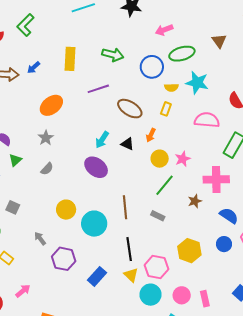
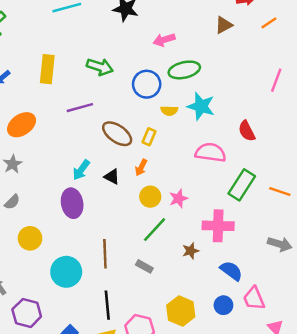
brown triangle: (219, 41) -> (224, 25), moved, turned 35
yellow rectangle: (166, 109) -> (149, 137), moved
purple ellipse: (96, 167) -> (72, 203), turned 40
yellow circle: (66, 210) -> (30, 238), moved

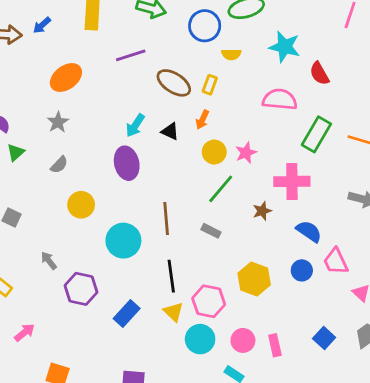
cyan star: (201, 106) -> (285, 47), moved

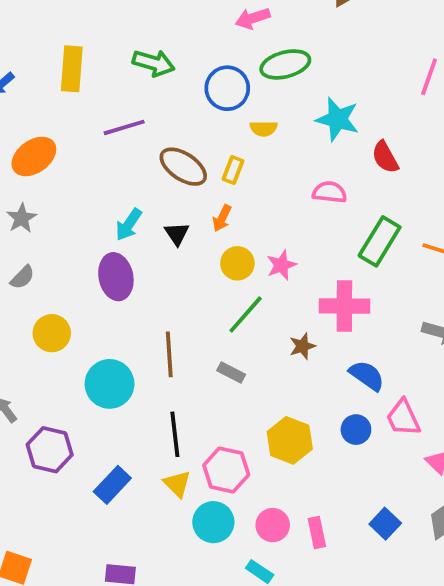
pink semicircle: (280, 100) -> (330, 192), size x0.7
black triangle: (170, 131) -> (177, 234), turned 30

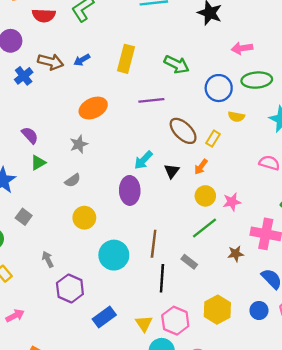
black line: (175, 434) -> (162, 278), moved

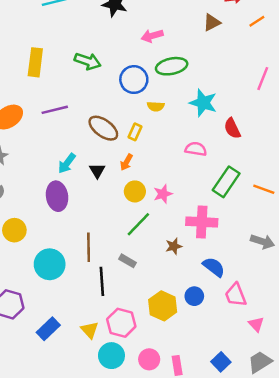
purple line: (151, 100) -> (55, 110), moved
blue circle: (259, 310) -> (194, 296), moved

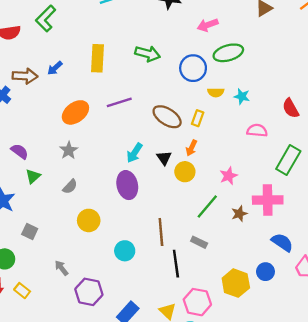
cyan star: (203, 103) -> (242, 96), moved, size x0.6
yellow circle: (135, 191) -> (185, 172), moved
brown star: (174, 246) -> (239, 214), moved
cyan circle: (50, 264) -> (125, 251), size x0.7

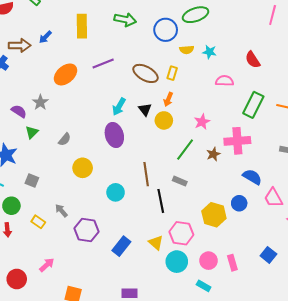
gray star: (69, 150) -> (40, 102), moved
yellow rectangle: (22, 291) -> (38, 222), moved

